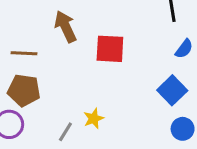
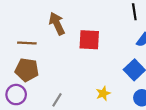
yellow star: (94, 118) -> (103, 93), moved

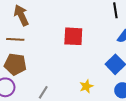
brown arrow: (57, 24) -> (21, 15), moved

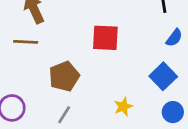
brown pentagon: (15, 64) -> (64, 76), moved, turned -30

